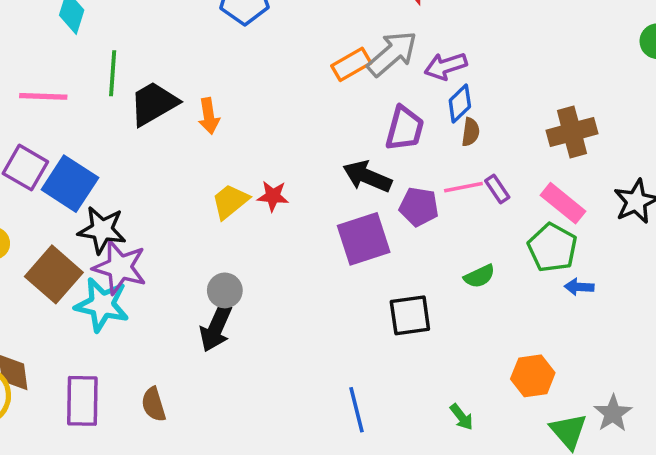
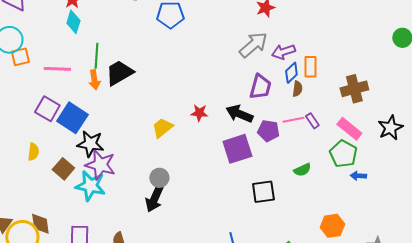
orange rectangle: (351, 64) -> (310, 67), moved, turned -60
orange arrow: (209, 116) -> (94, 80), moved
red star: (273, 196) -> (199, 113), moved
brown square: (54, 274) -> (63, 169), size x0.7

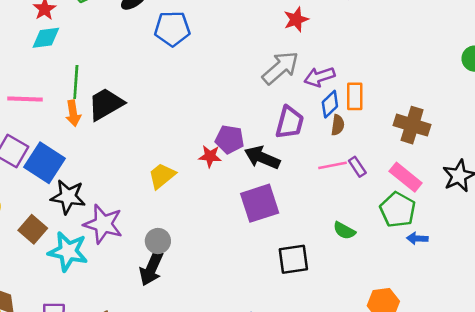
cyan diamond: (73, 22) -> (46, 38), turned 65
brown cross: (354, 89) -> (412, 125), turned 32
purple pentagon: (268, 131) -> (230, 139), moved
purple star: (100, 165) -> (103, 224), moved
green semicircle: (302, 170) -> (344, 231), turned 54

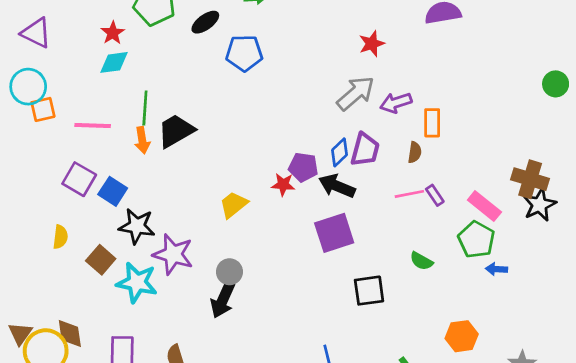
blue diamond: (330, 104) -> (340, 152), moved
brown cross: (412, 125) -> (530, 179), moved
blue square: (45, 163) -> (113, 191), size x0.7

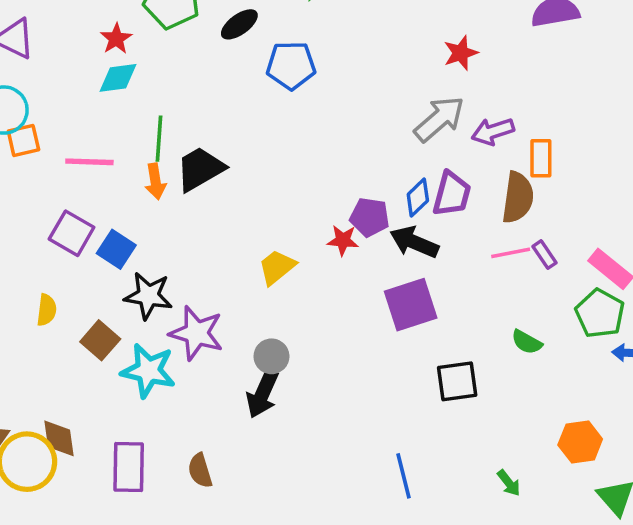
brown semicircle: (415, 152) -> (518, 198), size x1.8

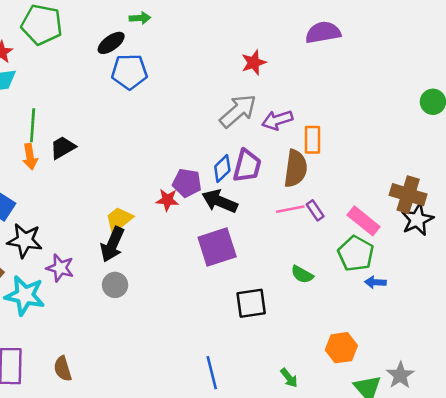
black ellipse: (239, 24) -> (111, 43), moved
black trapezoid: (200, 169) -> (63, 148), size x0.7
purple star: (197, 333) -> (60, 268), size x0.7
black arrow: (263, 394) -> (112, 244), moved

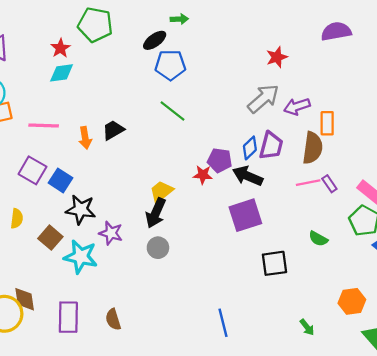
green line: (33, 125) -> (173, 111), moved, turned -56
blue line: (212, 373) -> (223, 323), moved

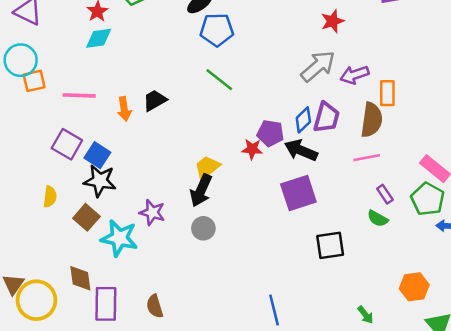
purple rectangle: (329, 184) -> (385, 194), moved
black star: (81, 210) -> (100, 181), moved
brown diamond: (25, 299) -> (80, 278), moved

